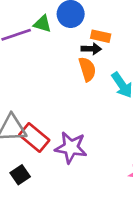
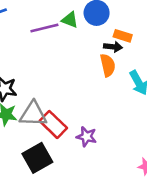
purple star: (71, 148) -> (86, 137), size x0.7
black square: (20, 175) -> (37, 158), size x1.6

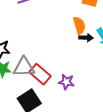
black arrow: (113, 47) -> (86, 38), moved

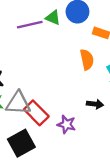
black arrow: (86, 38) -> (95, 104), moved

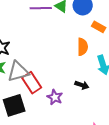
gray triangle: (18, 103) -> (18, 72), turned -30

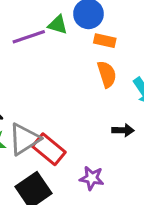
orange rectangle: (99, 27) -> (105, 41), moved
purple star: (55, 97) -> (92, 178), moved

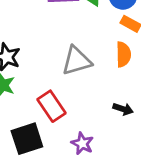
gray triangle: (24, 139) -> (77, 61), moved

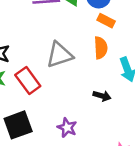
red rectangle: (52, 106) -> (28, 81), moved

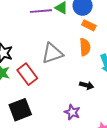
purple star: (67, 128) -> (72, 112), moved

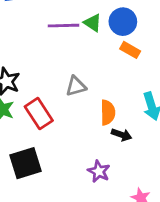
orange semicircle: (85, 47) -> (108, 113), moved
gray triangle: (52, 53) -> (76, 86), size x0.7

